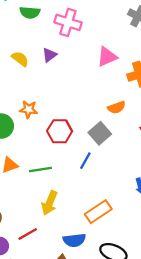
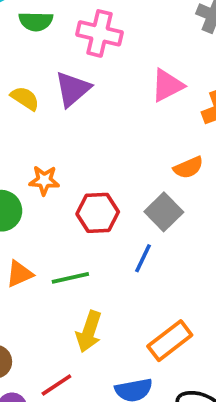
purple triangle: (49, 55) -> (73, 89), size x1.5

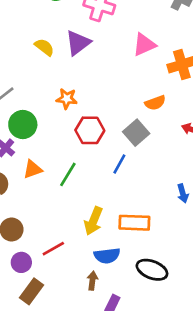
orange star: (44, 180) -> (67, 99), moved
green line: (70, 278) -> (68, 174), turned -50
yellow arrow: (89, 332) -> (93, 221), moved
orange rectangle: (170, 341) -> (134, 223), turned 36

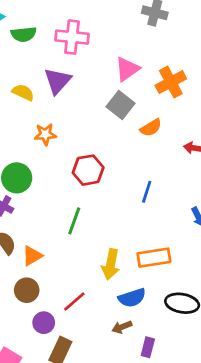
orange star: (67, 99) -> (45, 134), moved
gray square: (136, 133) -> (121, 105), moved
blue line: (119, 164) -> (147, 192), moved
orange triangle: (33, 169) -> (32, 256), moved
brown arrow: (92, 281) -> (122, 327), turned -108

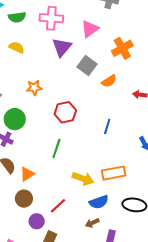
pink triangle: (127, 69) -> (90, 29), moved
purple triangle: (58, 81) -> (62, 47), moved
yellow semicircle: (23, 92) -> (17, 47), moved
yellow arrow: (111, 264) -> (83, 179), turned -80

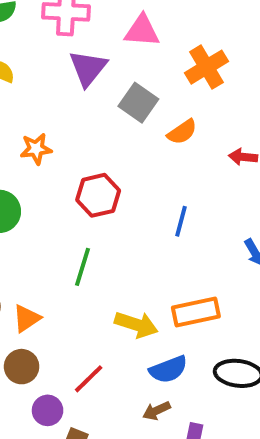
pink triangle: (90, 29) -> (142, 31), turned 42

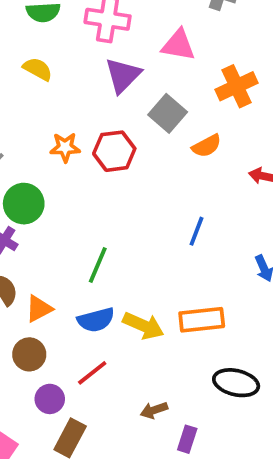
red hexagon: (98, 195) -> (114, 151), moved
blue semicircle: (168, 369) -> (96, 320), moved

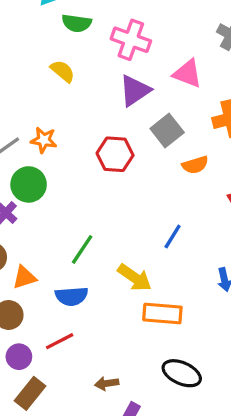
orange star: (65, 147) -> (44, 140), moved
yellow arrow: (143, 326) -> (135, 277), moved

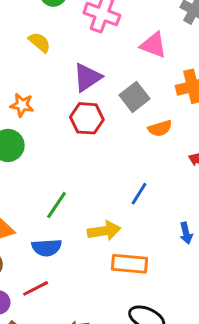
purple triangle: (135, 90) -> (87, 77), moved
yellow arrow: (135, 277) -> (104, 231), turned -44

